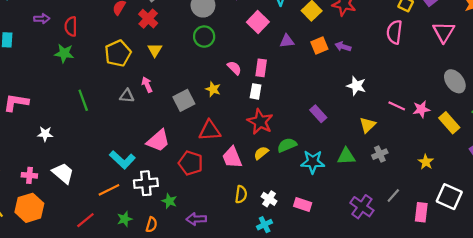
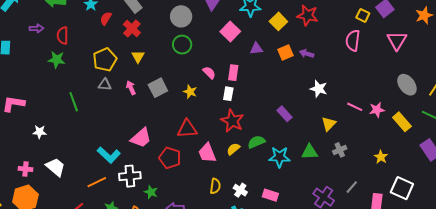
gray triangle: (127, 96) -> (105, 85), moved
gray square: (184, 100) -> (158, 88), moved

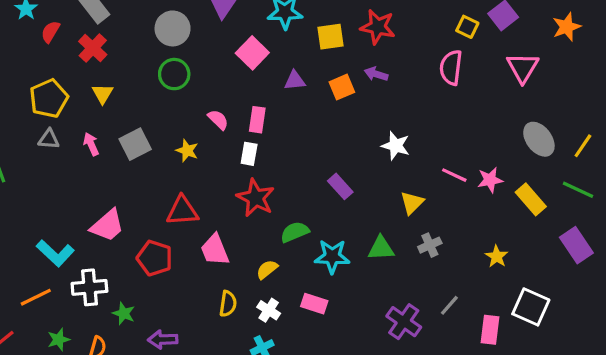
yellow square: (278, 21) -> (331, 37), turned 36
purple arrow: (307, 54) -> (376, 74), moved
yellow semicircle: (233, 149) -> (267, 269), moved
pink rectangle: (270, 195) -> (314, 304), moved

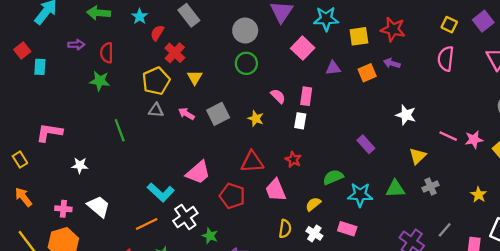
yellow square: (467, 27) -> (449, 25), moved
red cross: (93, 48) -> (175, 53), moved
pink arrow: (91, 144) -> (187, 114), turned -35
red star: (256, 198) -> (293, 160), moved, size x0.6
white cross: (89, 287) -> (185, 217), turned -30

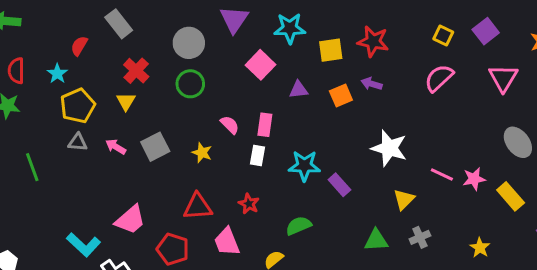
cyan star: (140, 16) -> (57, 74), moved
red cross: (175, 53) -> (136, 71), moved
pink semicircle: (446, 59) -> (439, 78), turned 40
white star: (406, 115) -> (389, 148), size x1.4
cyan star: (360, 195) -> (304, 166), moved

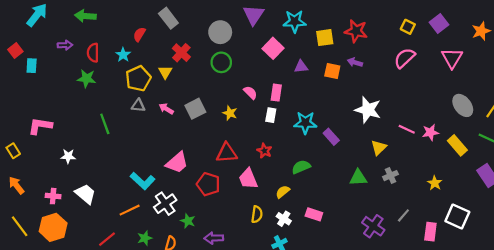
orange square: (341, 96) -> (332, 71), turned 35
yellow triangle: (126, 101) -> (165, 72), moved

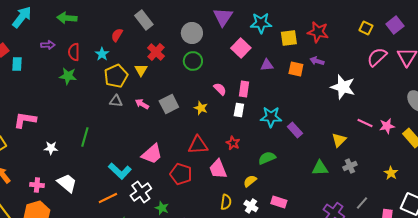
pink semicircle: (405, 58) -> (377, 57), moved
white star: (368, 110) -> (343, 87), moved
green line: (105, 124) -> (85, 137), moved, turned 36

